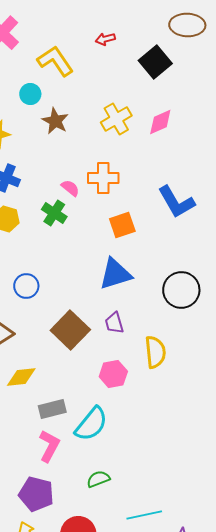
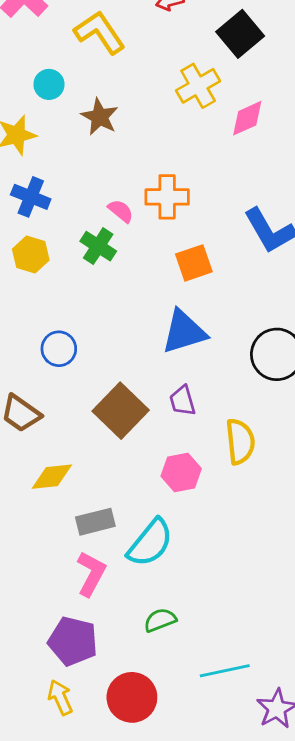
cyan circle: (30, 94) -> (49, 84), moved
yellow cross: (116, 119) -> (198, 86), moved

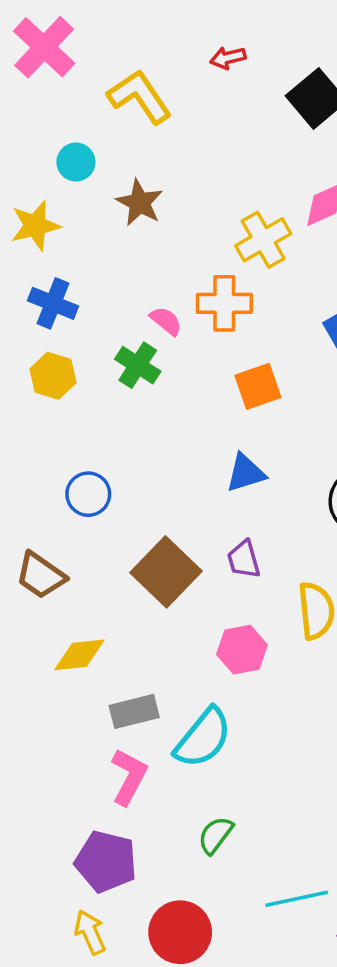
yellow cross: (198, 86) -> (263, 240), moved
blue triangle: (184, 332) -> (246, 473), size x0.7
green semicircle: (160, 620) -> (215, 835), turned -32

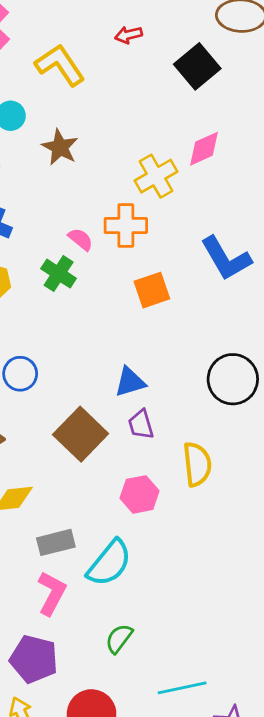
blue triangle: (246, 473) -> (130, 382), moved

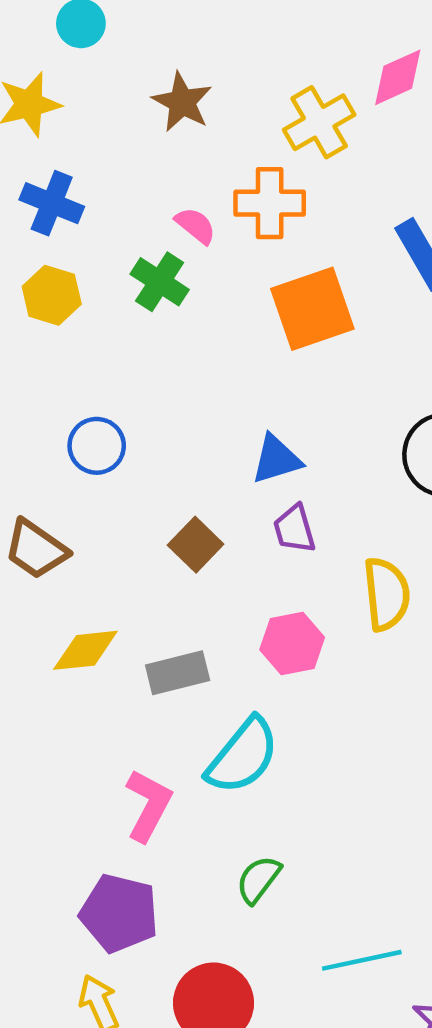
brown star: (60, 147) -> (182, 102), moved
orange square: (152, 290) -> (312, 309), size x1.4
brown square: (81, 434) -> (196, 545), size x0.6
gray rectangle: (56, 542) -> (178, 673), moved

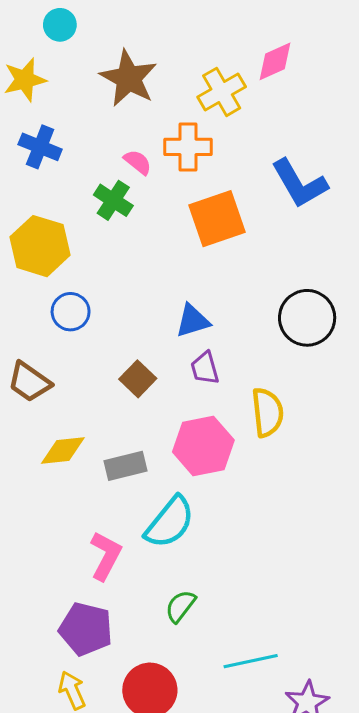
brown star: (182, 102) -> (129, 78), size x1.4
yellow hexagon: (52, 295) -> (40, 246), moved, size x1.5
pink hexagon: (292, 644) -> (203, 446), size x1.4

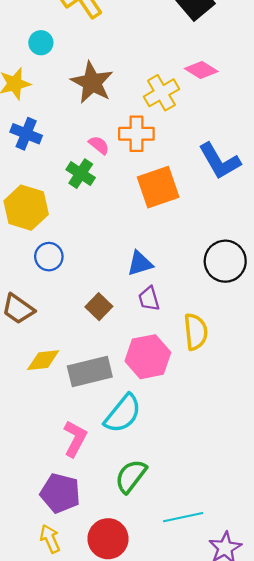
pink diamond: (275, 61) -> (201, 70), turned 56
gray rectangle: (125, 466) -> (90, 372), size x1.4
green semicircle: (180, 606) -> (131, 476), size x1.4

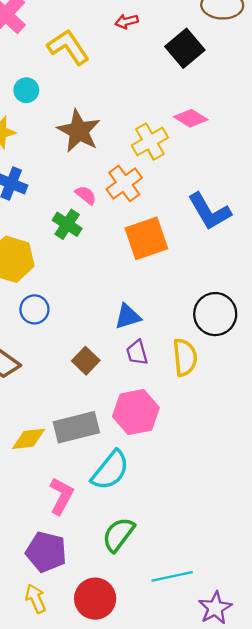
orange cross: (136, 134) -> (124, 183), turned -36
yellow semicircle: (196, 332) -> (185, 357), moved
yellow diamond: (43, 360) -> (29, 439), moved

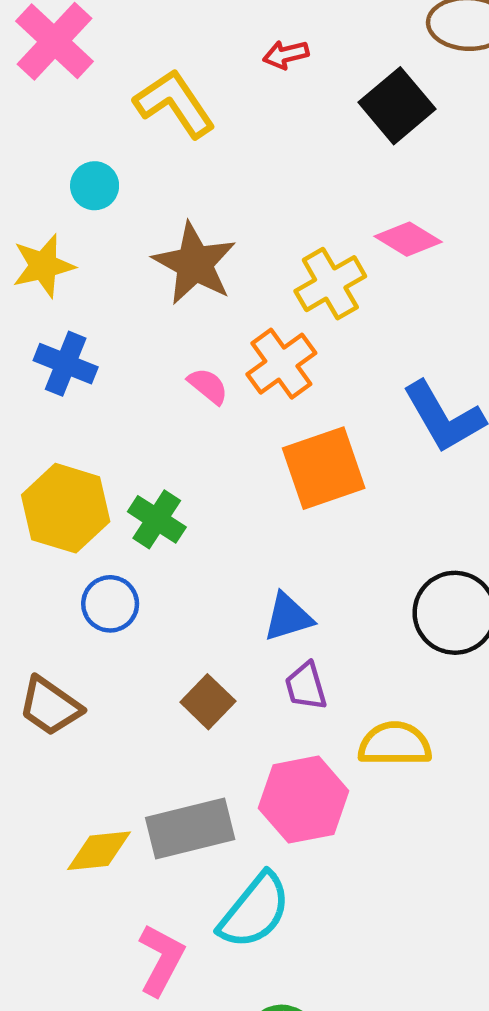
green cross: (67, 224) -> (157, 519), moved
yellow semicircle: (185, 357) -> (395, 744), moved, turned -84

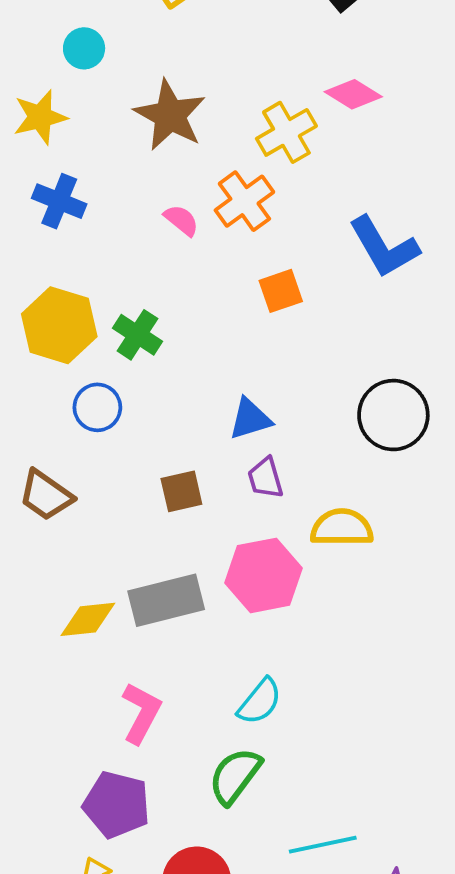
orange square: (324, 468) -> (281, 291), size x0.6
brown square: (208, 702) -> (181, 491), turned 33
cyan semicircle: (255, 911) -> (260, 701), moved, size x0.7

